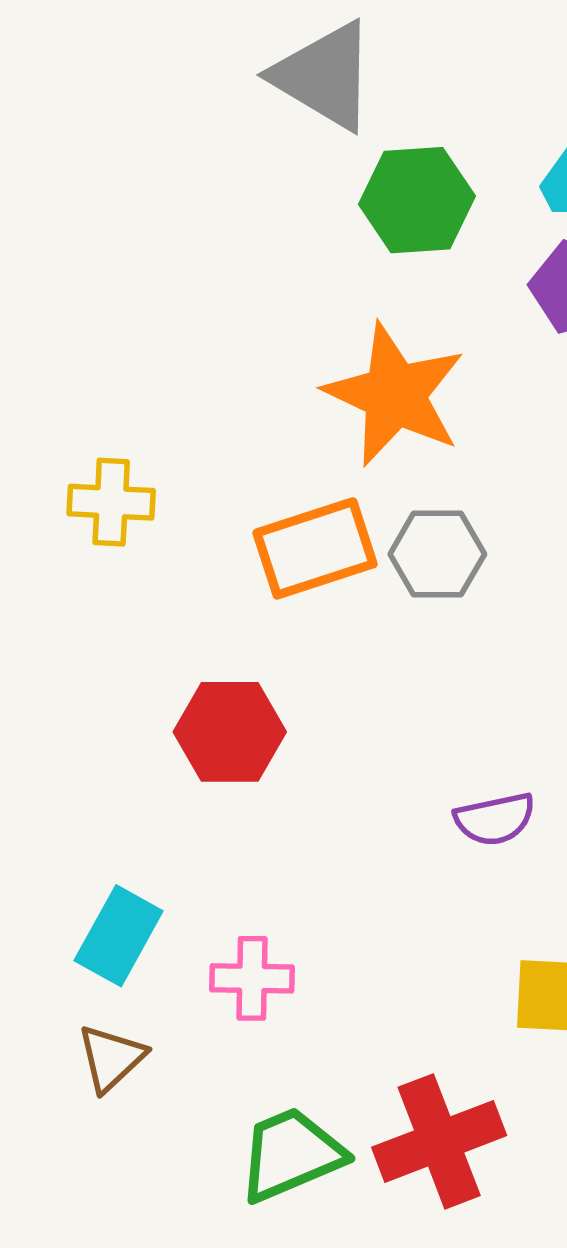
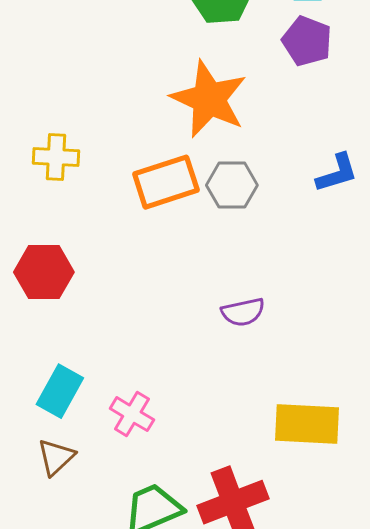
red hexagon: (230, 732) -> (44, 272), moved
purple semicircle: (495, 819) -> (243, 312), moved
pink cross: (252, 978) -> (132, 414), turned 30

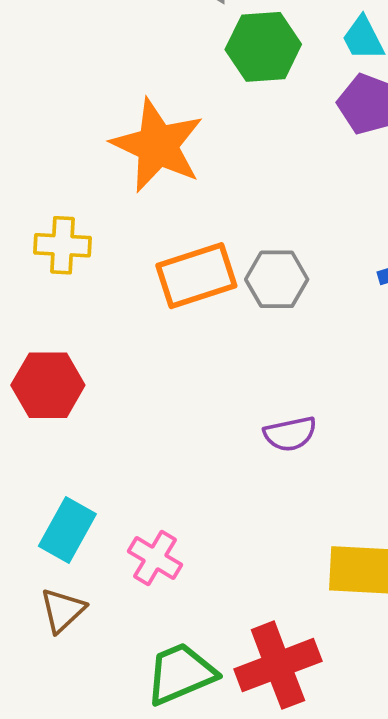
orange star: (209, 99) -> (157, 145), moved

